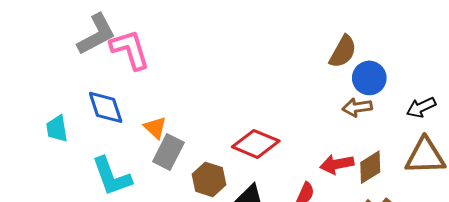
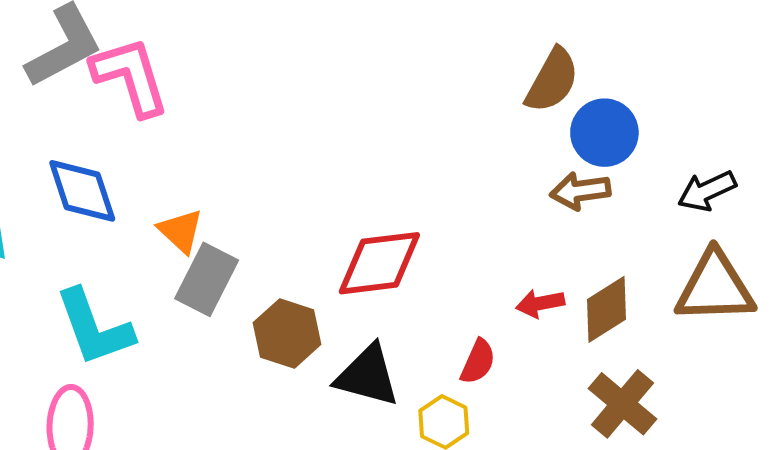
red diamond: (256, 144) -> (379, 263), turned -30
red arrow: (337, 164) -> (540, 303), size x0.7

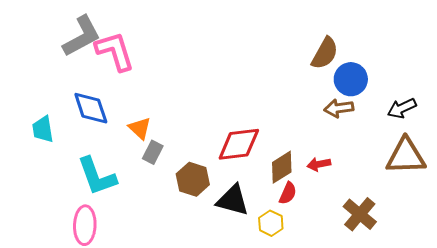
gray rectangle: (207, 279) -> (153, 152), size x0.7
brown diamond: (606, 309) -> (282, 167), moved

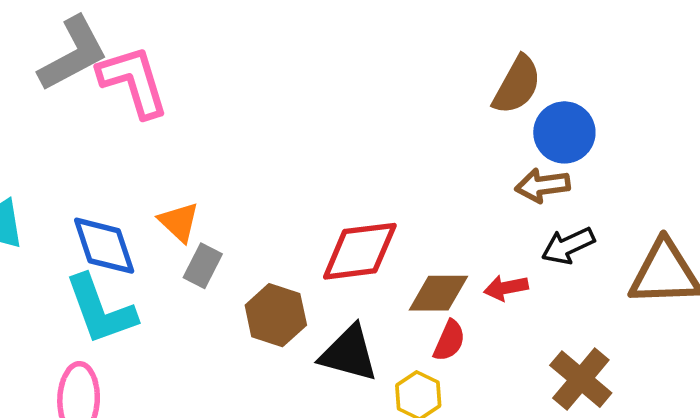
blue diamond: (91, 108) -> (104, 246), moved
black arrow: (402, 108) -> (568, 246), moved
brown diamond: (282, 167) -> (438, 293), turned 32

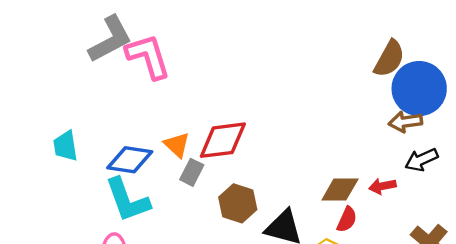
blue circle: (564, 132) -> (419, 89), size x1.4
blue diamond: (104, 246) -> (130, 160), turned -63
red diamond: (360, 251) -> (223, 140), moved

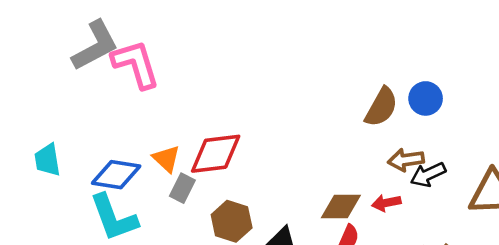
brown semicircle: (389, 59) -> (381, 107), moved
blue circle: (419, 89) -> (426, 98), size x0.6
brown arrow: (405, 122) -> (406, 160), moved

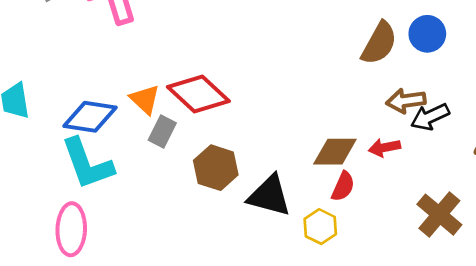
red diamond: (216, 154) -> (198, 94), turned 50

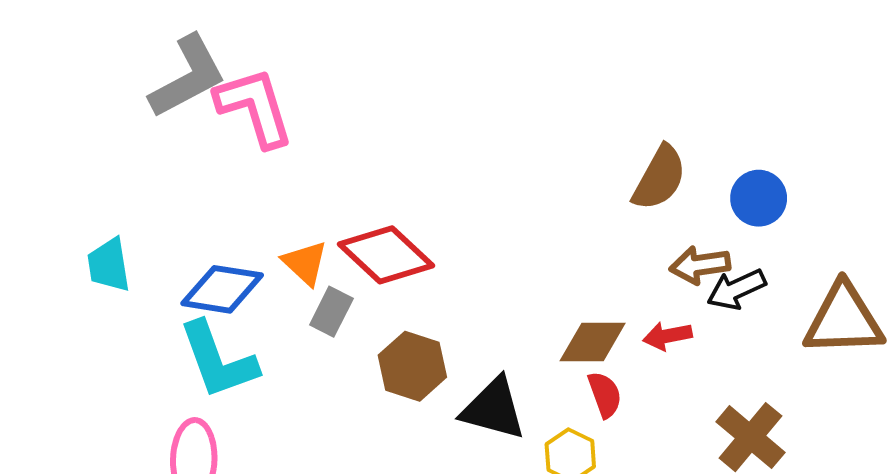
blue circle: (427, 34) -> (759, 198), moved
red semicircle: (343, 186) -> (605, 395), turned -44

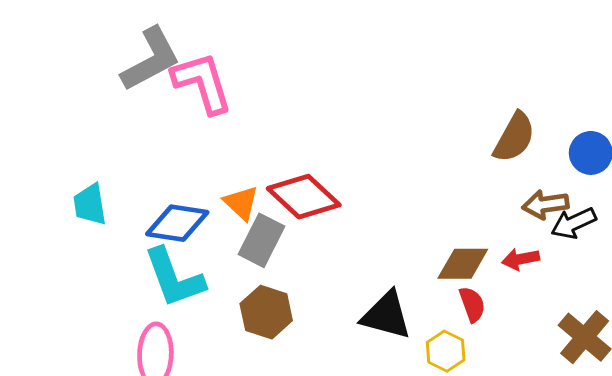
gray rectangle: (331, 312) -> (262, 240), size x1.4
brown hexagon: (412, 366) -> (266, 312), moved

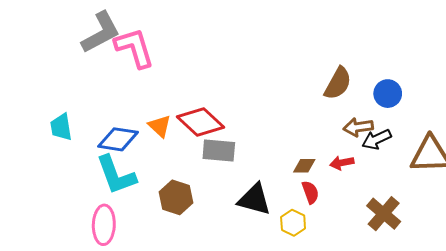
gray rectangle: (262, 240) -> (219, 151), moved, turned 68
brown diamond: (463, 264) -> (304, 166), size x0.7

